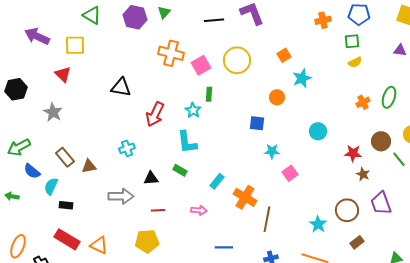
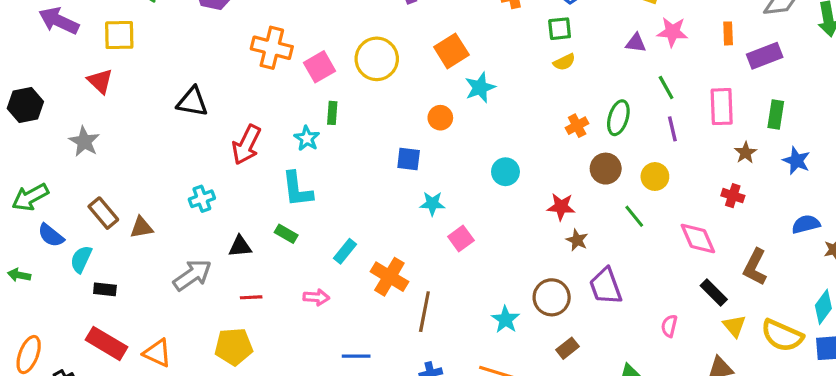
orange square: (284, 55) -> (451, 51), size x1.5
brown circle: (381, 141) -> (606, 169), moved
gray arrow: (121, 196) -> (192, 275), turned -35

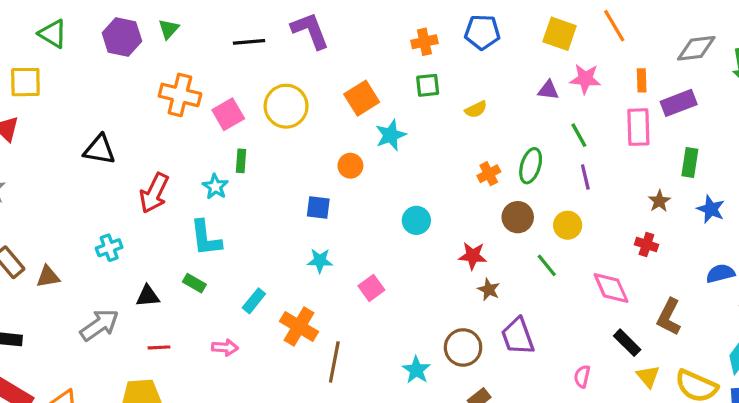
green square: (560, 29) -> (428, 85), moved
pink rectangle: (722, 107) -> (638, 127), moved
cyan star: (432, 204) -> (320, 261), moved

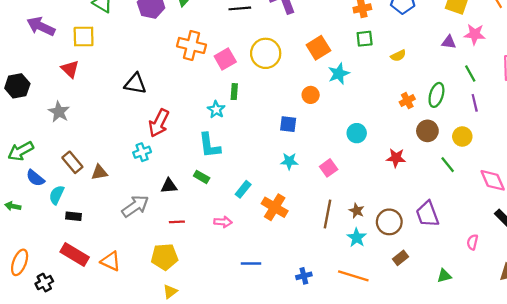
red arrow: (154, 193) -> (159, 123), moved
pink square: (371, 288) -> (329, 168), moved
brown star: (489, 290) -> (357, 211), moved
brown line: (334, 362) -> (327, 214), moved

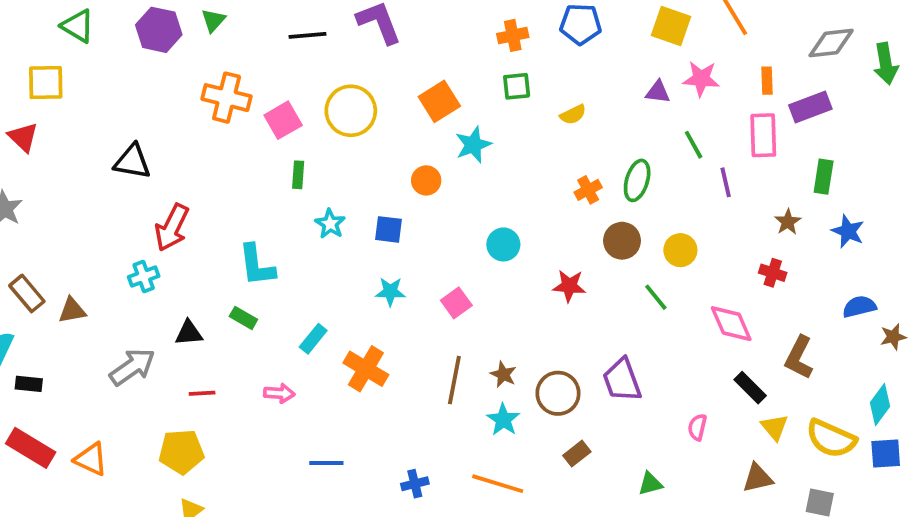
purple line: (475, 103) -> (726, 182), moved
cyan star: (216, 110) -> (330, 224), moved

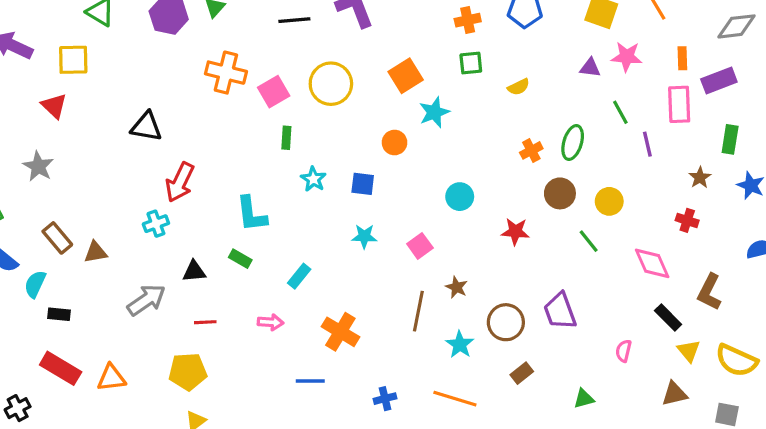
orange cross: (366, 369) -> (340, 332), moved
brown star: (503, 374) -> (457, 287), moved
orange triangle: (91, 459) -> (111, 378), turned -32

